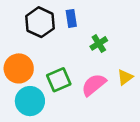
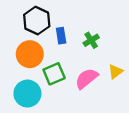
blue rectangle: (71, 18) -> (61, 36), moved
orange circle: (19, 68) -> (30, 54), moved

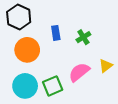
black hexagon: (37, 21) -> (19, 17), moved
green square: (54, 74) -> (53, 86), moved

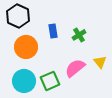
yellow triangle: (106, 66) -> (100, 62), turned -32

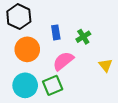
pink semicircle: (75, 68) -> (63, 61), moved

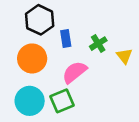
black hexagon: (19, 17) -> (40, 20), moved
yellow triangle: (106, 65) -> (124, 56), moved

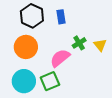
blue rectangle: (66, 39) -> (61, 17), moved
green cross: (98, 44) -> (79, 43), moved

